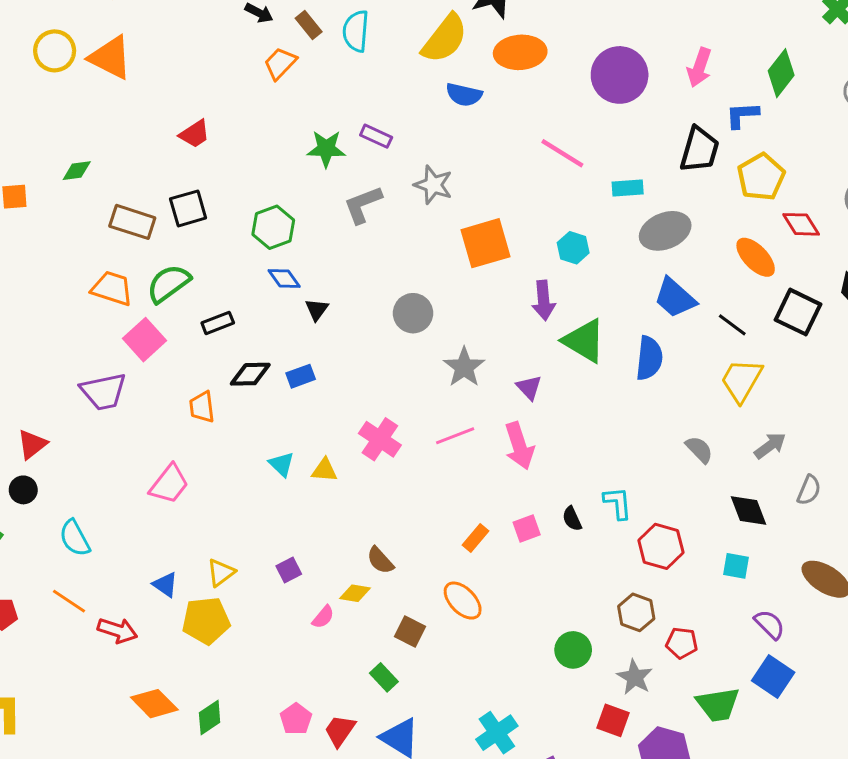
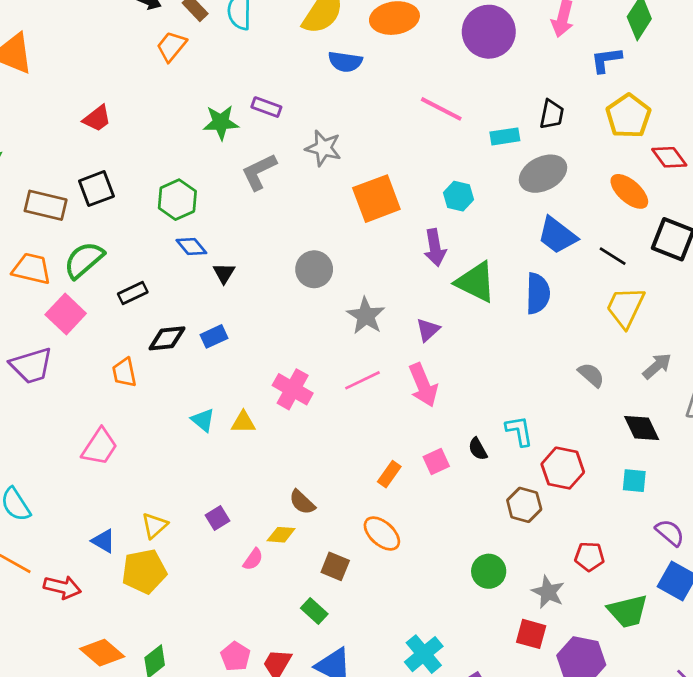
black trapezoid: (699, 150) -> (552, 114), moved, size x0.7
purple triangle: (529, 387) -> (428, 330), turned 35
brown hexagon: (636, 612) -> (524, 505), moved

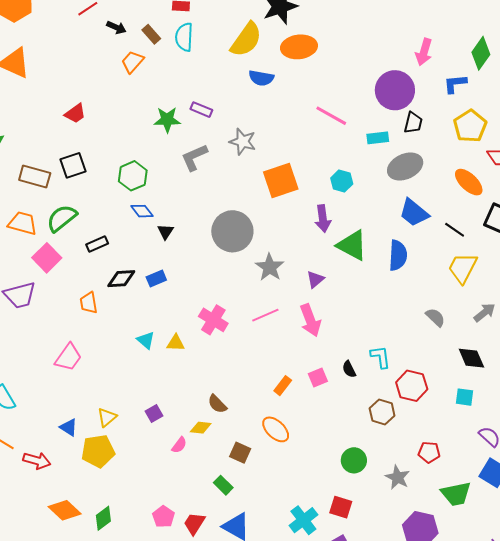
purple circle: (489, 32) -> (395, 90), moved
gray circle: (314, 269) -> (232, 231), size x1.5
red square: (531, 634) -> (341, 507), moved

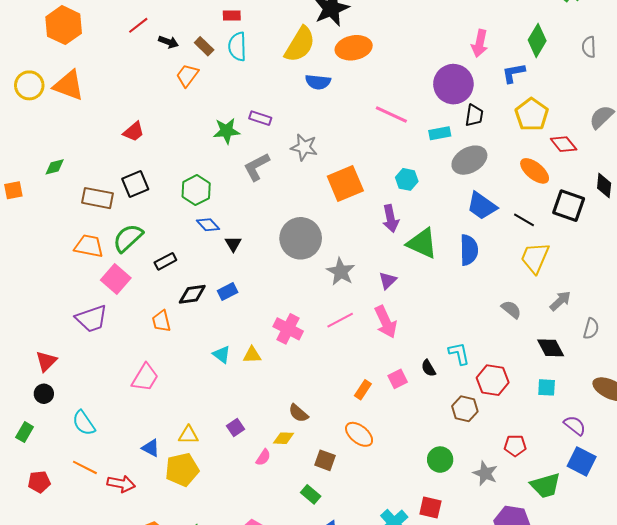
yellow triangle: (107, 417) -> (188, 435), turned 45

